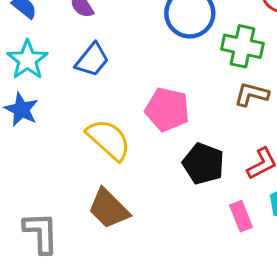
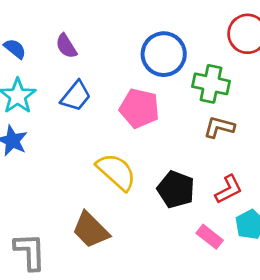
pink pentagon: (167, 109) -> (139, 108), moved
yellow semicircle: (109, 140) -> (116, 172), moved
pink rectangle: (241, 216) -> (210, 237), turned -30

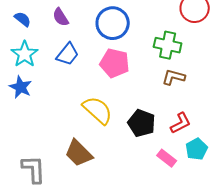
blue circle: (164, 54) -> (113, 23), moved

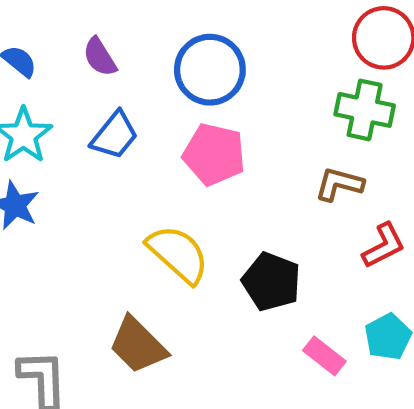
green cross: (168, 45) -> (365, 110), moved
red L-shape: (181, 123) -> (384, 246), moved

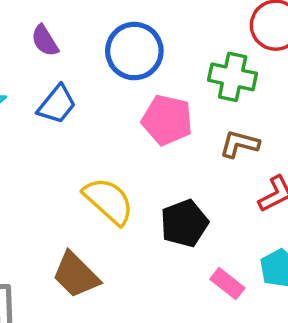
green cross: (365, 110) -> (233, 77), moved
pink pentagon: (214, 154) -> (167, 120), moved
black pentagon: (271, 282) -> (184, 223), turned 30

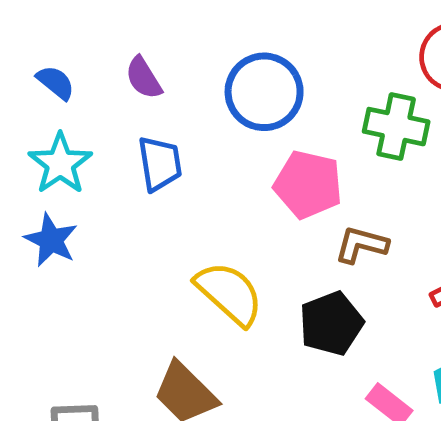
blue trapezoid: (57, 104) -> (160, 164), turned -48
brown L-shape: (239, 144) -> (361, 245), moved

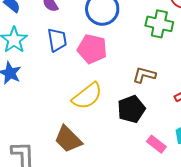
pink pentagon: (308, 184) -> (92, 49), moved
yellow semicircle: (229, 293) -> (87, 96), turned 100

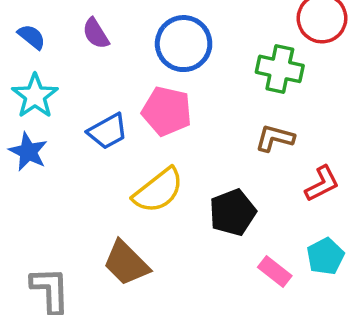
blue trapezoid: (57, 40) -> (108, 131), moved, turned 70
brown L-shape: (144, 75) -> (275, 138), moved

